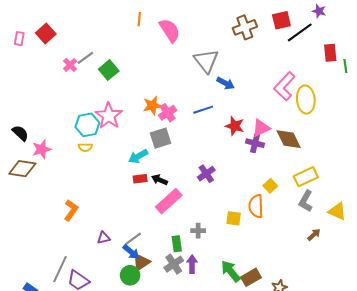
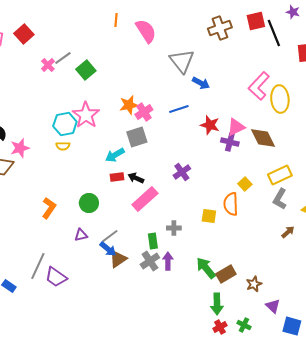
black line: (300, 32) -> (274, 33), turned -76
green circle: (130, 275) -> (89, 203), moved

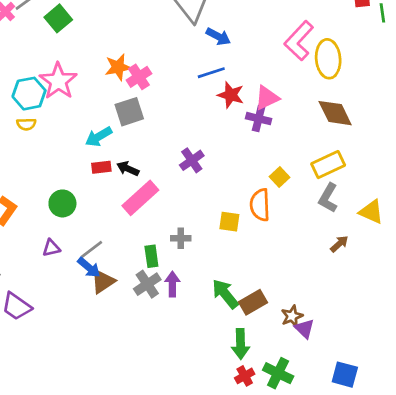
blue line: (179, 109) -> (211, 73), moved
brown diamond: (263, 138) -> (335, 113), moved
purple triangle: (273, 306) -> (304, 329), moved
green cross: (244, 325) -> (278, 373), size x1.5

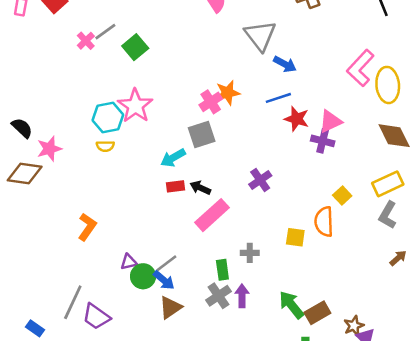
orange star: (118, 67) -> (228, 93), moved
green circle: (62, 203) -> (143, 276), moved
brown triangle: (103, 281) -> (170, 307), moved

